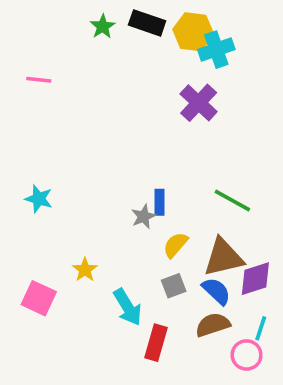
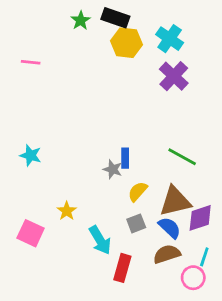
yellow hexagon: (193, 32) -> (126, 43), moved
cyan cross: (216, 50) -> (170, 39), turned -36
purple cross: (199, 103) -> (174, 76), moved
gray star: (144, 216) -> (113, 169), turned -30

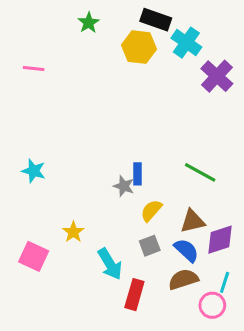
black rectangle: (115, 18) -> (156, 20), moved
purple cross: (174, 76) -> (217, 76), moved
brown triangle: (175, 201) -> (192, 221), size x0.7

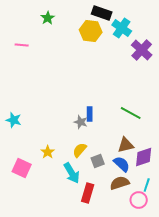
green star: (89, 23) -> (48, 18), moved
cyan star: (34, 171) -> (14, 120), moved
yellow semicircle: (151, 211) -> (80, 150), moved

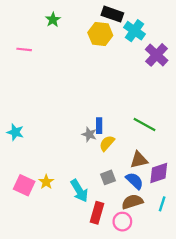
yellow semicircle: (80, 150) -> (107, 143), moved
yellow star: (48, 152) -> (46, 182), moved
pink circle: (139, 200) -> (122, 222), moved

